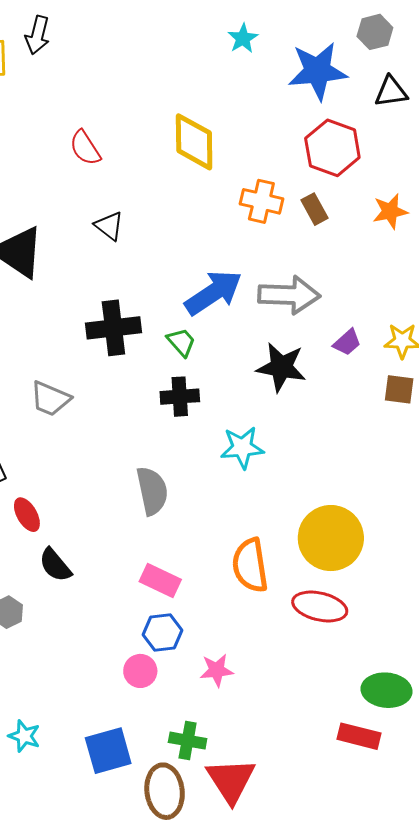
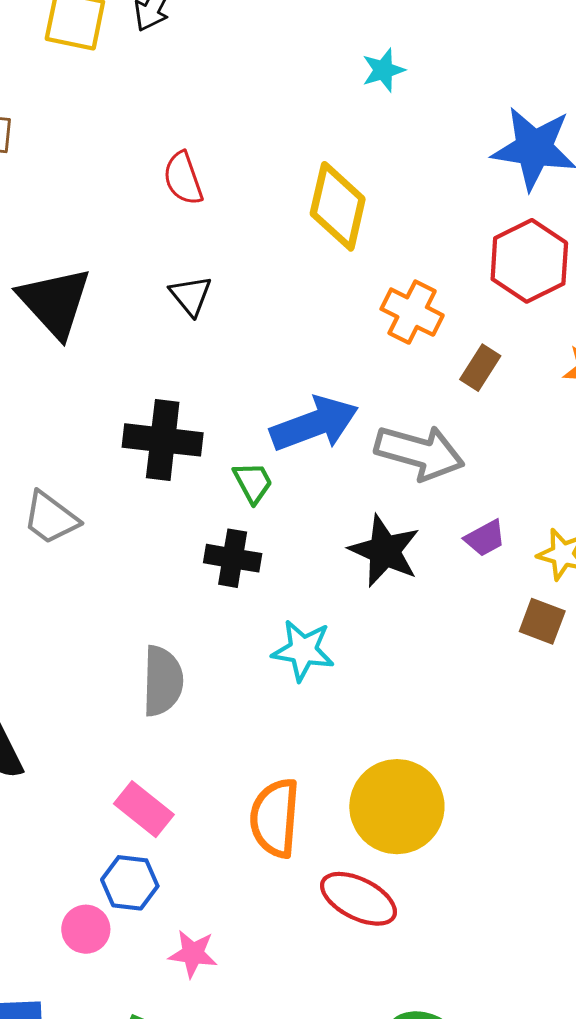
cyan star: (243, 38) -> (383, 70), moved
brown rectangle: (315, 209) -> (480, 368), moved, turned 48

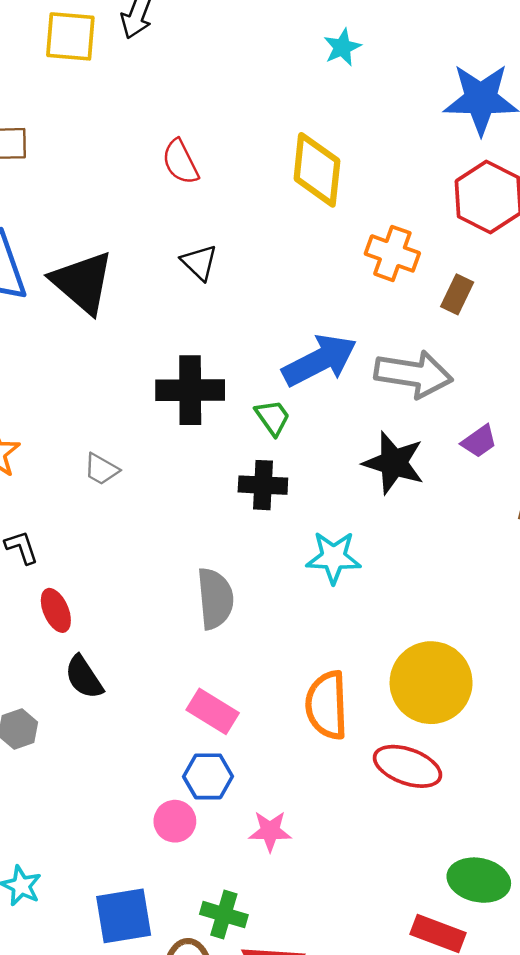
gray trapezoid: (51, 518) -> (101, 469), size x0.7

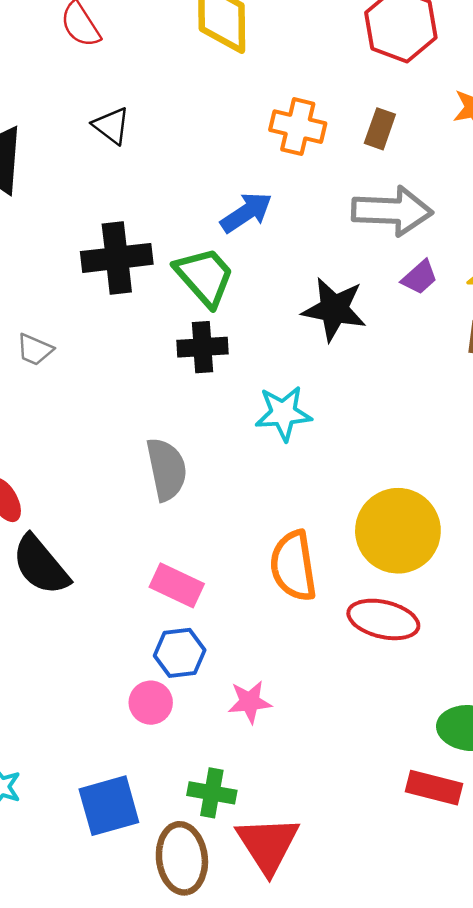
orange cross: (392, 253) -> (298, 127), moved
blue arrow: (320, 360) -> (246, 212), size x0.7
gray arrow: (414, 374) -> (392, 211), moved
green trapezoid: (273, 417) -> (205, 277), size x1.6
black semicircle: (84, 677) -> (41, 565), size x1.4

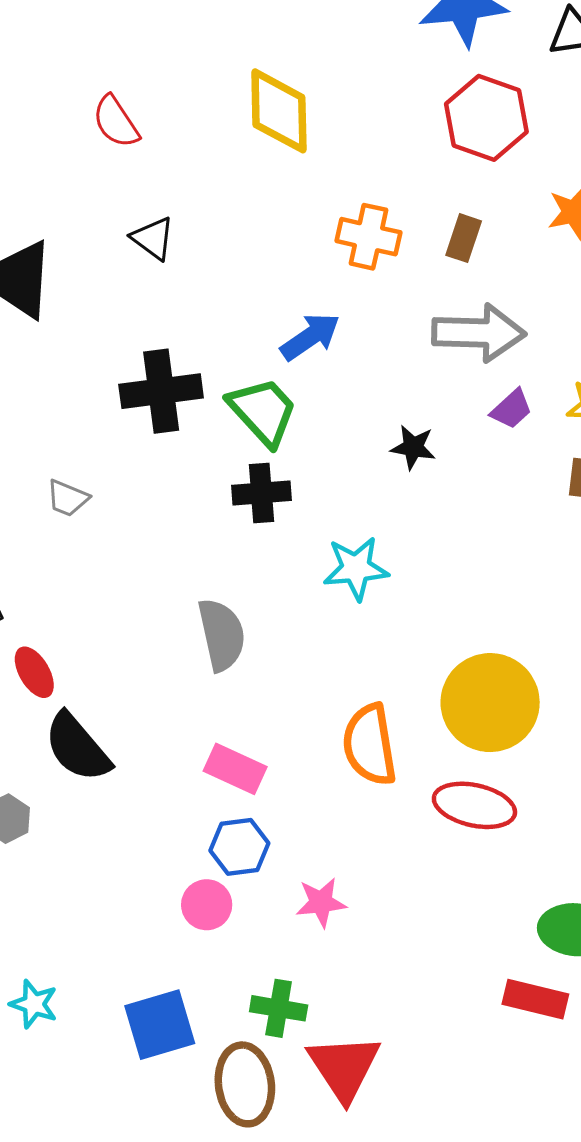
black star: (334, 309) -> (413, 447), size x0.6

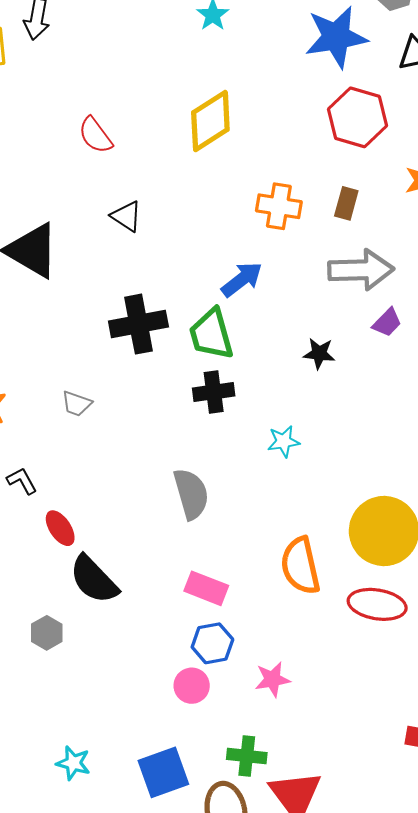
yellow diamond: (279, 111) -> (210, 121), turned 62
green trapezoid: (263, 411) -> (211, 334), turned -150
cyan star: (356, 568) -> (284, 441), size x0.7

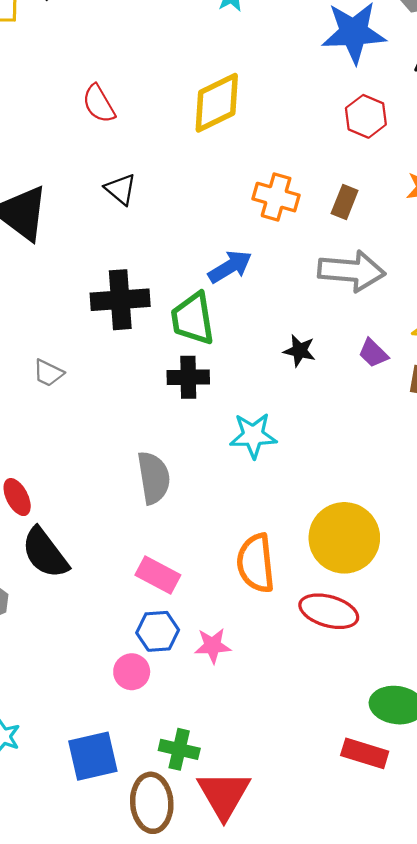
red hexagon: (357, 117) -> (366, 116), size x0.7
purple trapezoid: (387, 322) -> (373, 353), moved, turned 84
cyan star: (284, 441) -> (253, 436), size x1.4
pink star: (272, 679) -> (213, 646), moved

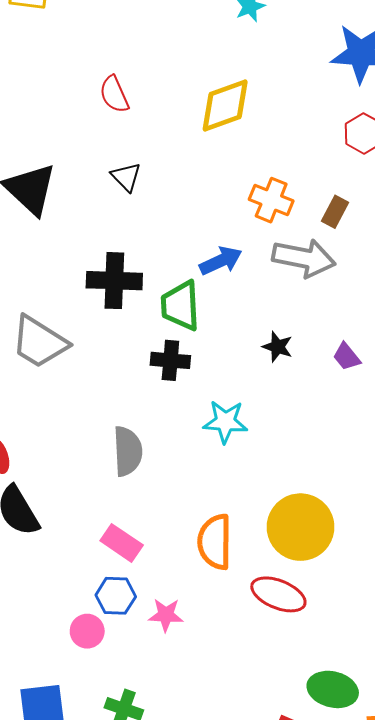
gray arrow: (352, 271) -> (304, 258), moved
gray trapezoid: (48, 373) -> (39, 342), size x2.0

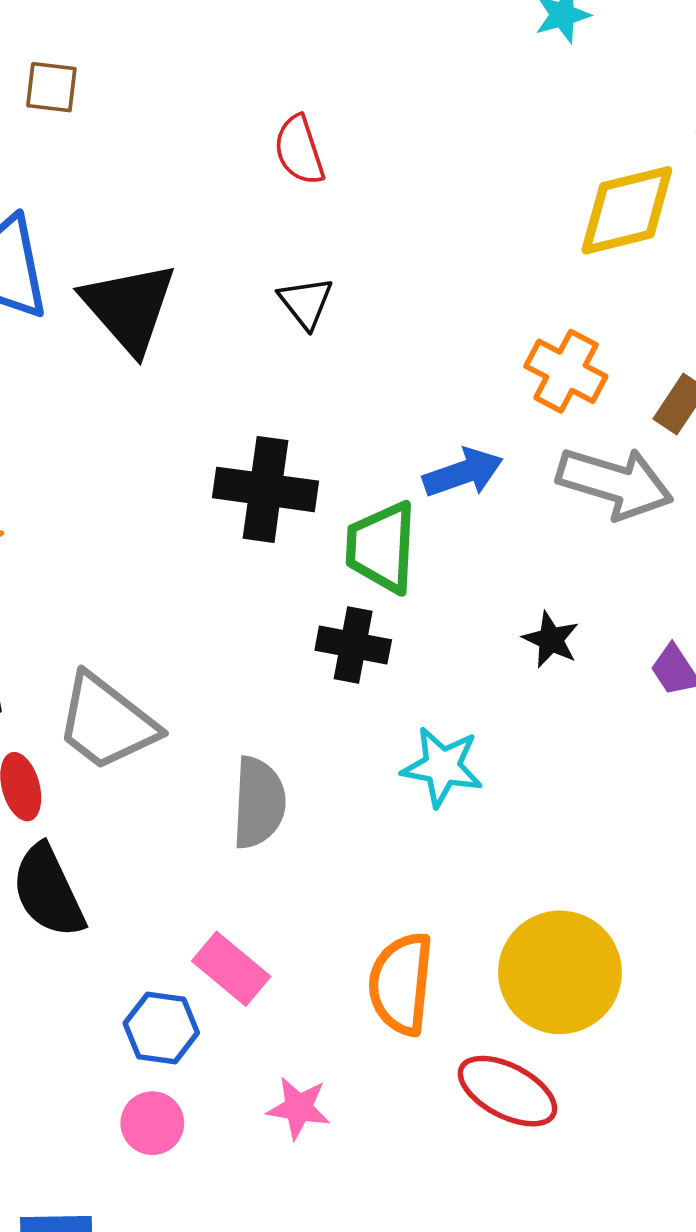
yellow diamond: (225, 105) -> (627, 210), moved
gray trapezoid: (39, 342) -> (106, 722), moved
blue hexagon: (116, 596) -> (161, 1028), moved

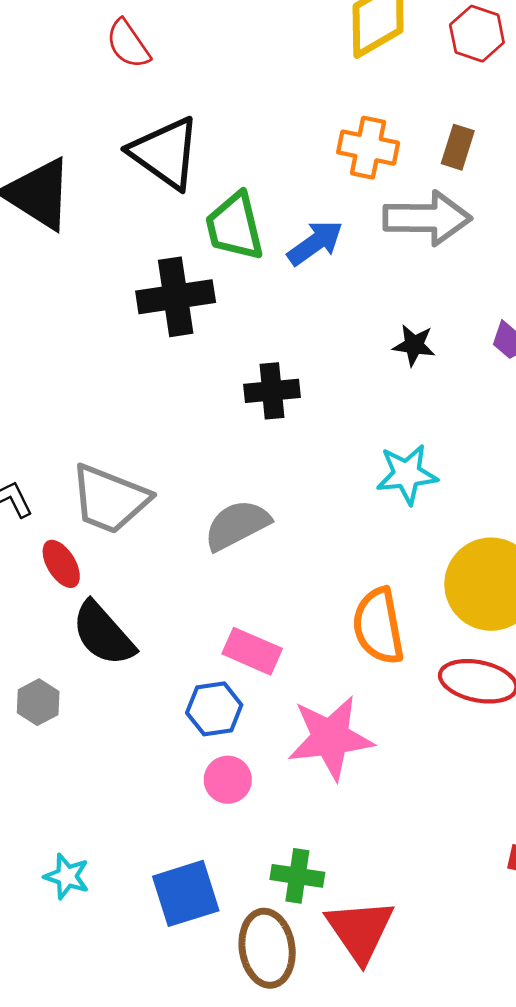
black triangle: (306, 303) -> (165, 153), size x1.8
green trapezoid: (382, 547) -> (235, 226), moved
cyan star: (442, 767) -> (407, 474), moved
gray semicircle: (259, 803) -> (237, 525), turned -104
pink star: (299, 1108) -> (330, 738), size x1.8

